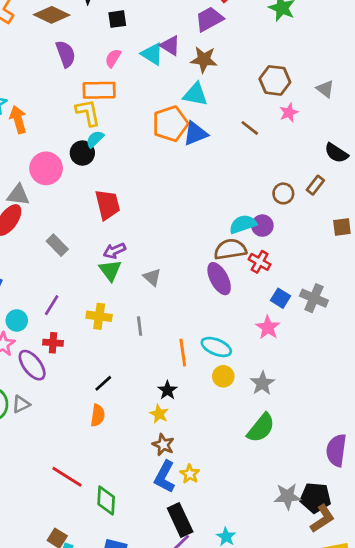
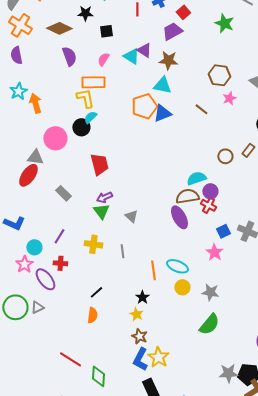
purple circle: (262, 226) -> (210, 191), moved
blue square: (280, 298) -> (223, 231), turned 32
gray star: (262, 383) -> (210, 292), turned -30
yellow star: (190, 474) -> (158, 357), size x1.5

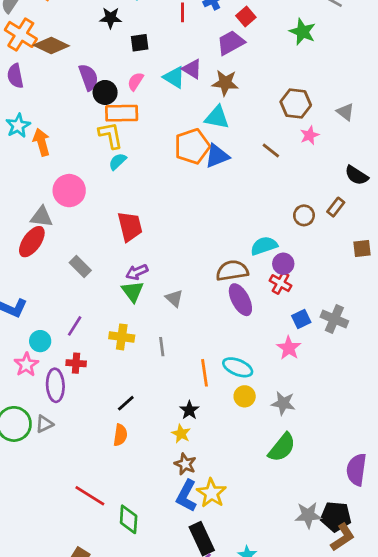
brown diamond: (59, 28) -> (51, 45), moved
black circle: (81, 127) -> (105, 92), moved
brown semicircle: (187, 196) -> (232, 271), moved
purple ellipse: (45, 279) -> (55, 385), turned 35

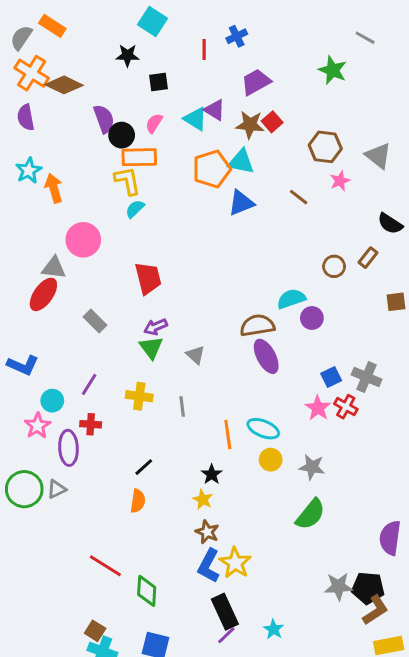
red square: (246, 16) -> (272, 122), moved
gray triangle: (345, 112) -> (378, 156), size x1.4
orange pentagon: (192, 146) -> (212, 169), moved
red cross: (280, 283) -> (346, 407), moved

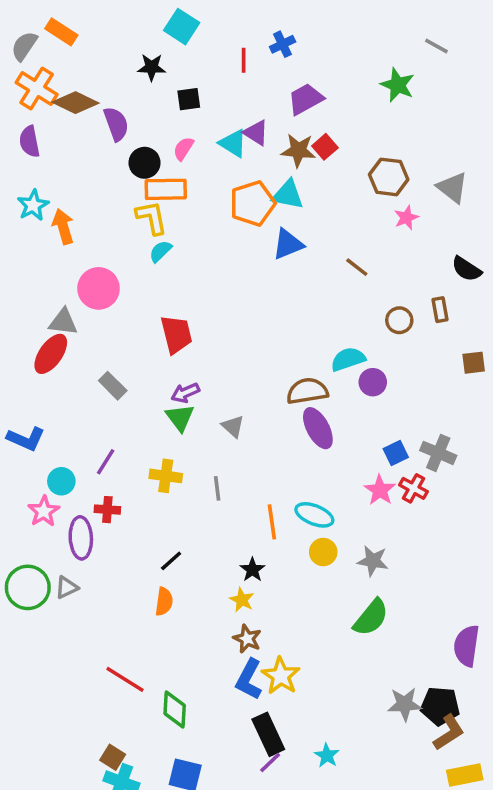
purple semicircle: (104, 119) -> (116, 124), moved
brown line: (299, 197) -> (357, 267), moved
brown rectangle: (368, 258) -> (440, 310), turned -48

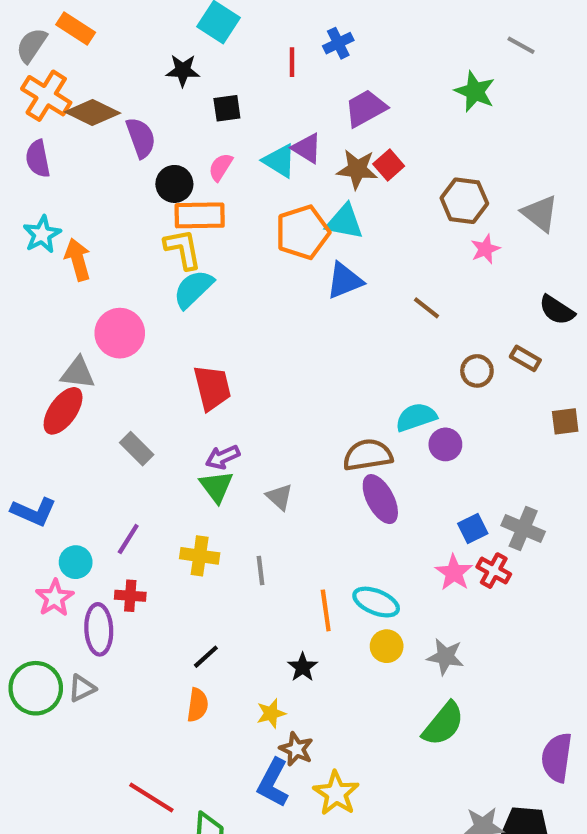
cyan semicircle: (160, 251) -> (193, 289), size x1.5
brown rectangle: (440, 310) -> (525, 358), turned -50
yellow star: (242, 600) -> (271, 713), moved, turned 30
blue L-shape: (249, 679) -> (273, 783), moved

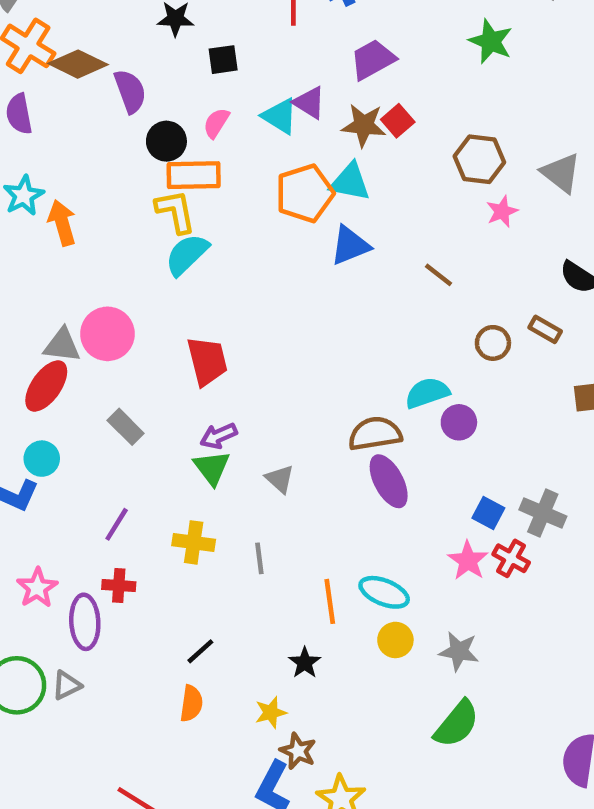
pink circle: (120, 333) -> (107, 334), moved
blue square: (473, 529) -> (488, 513), turned -36
cyan circle: (76, 562) -> (42, 459), moved

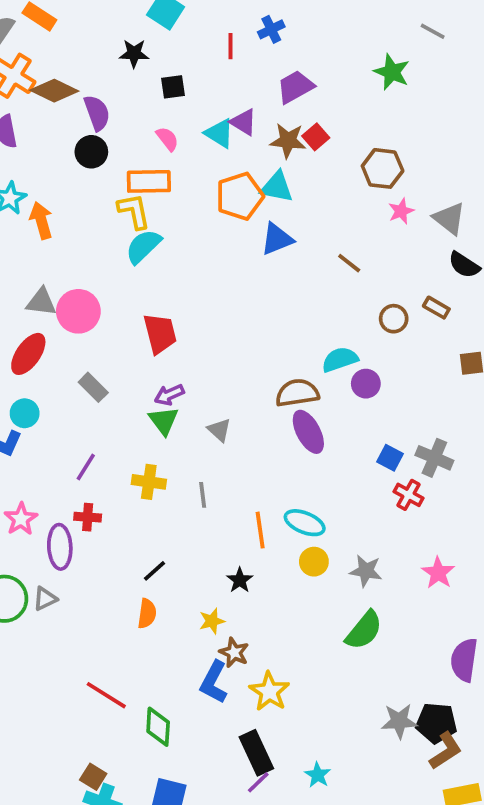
pink semicircle: (216, 123) -> (167, 139), turned 110
black circle: (166, 141) -> (91, 152), moved
gray triangle: (561, 173) -> (449, 219), moved
gray triangle: (62, 345) -> (41, 302), moved
pink star: (468, 561) -> (438, 573), moved

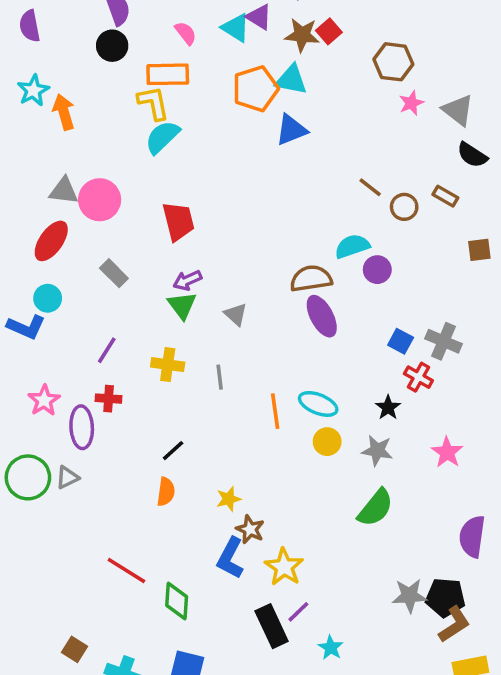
brown line: (349, 263) -> (370, 187), moved
black star: (240, 580) -> (388, 408), moved
brown square: (93, 777) -> (75, 649), moved
purple line: (258, 782) -> (298, 612), moved

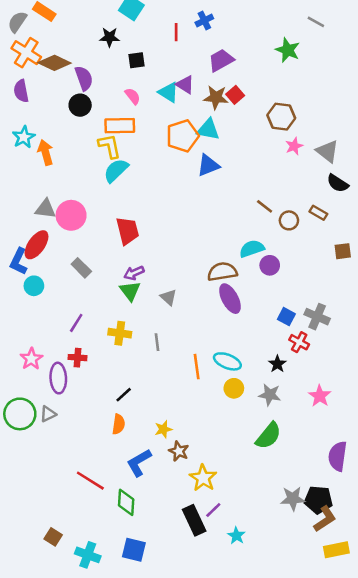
blue L-shape: (26, 327) -> (19, 261), moved, turned 92
blue L-shape: (230, 558) -> (139, 463), moved, turned 32

